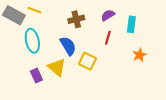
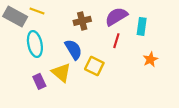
purple semicircle: (108, 15) -> (116, 17), size x1.5

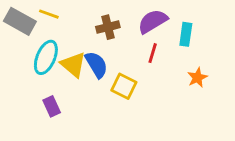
cyan ellipse: (35, 44) -> (46, 57), turned 35
yellow triangle: (61, 73) -> (73, 65), moved

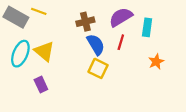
cyan ellipse: (46, 57) -> (20, 54), moved
yellow triangle: (73, 65) -> (44, 51), moved
blue semicircle: (96, 65) -> (96, 44), moved

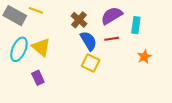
brown cross: (85, 22) -> (79, 20), turned -35
red line: (121, 42) -> (112, 39), turned 64

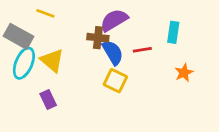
gray rectangle: (15, 16) -> (19, 36), moved
purple semicircle: (112, 16) -> (114, 20), moved
brown cross: (79, 20) -> (98, 38), moved, turned -35

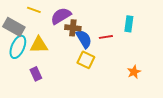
purple semicircle: (114, 20) -> (61, 16), moved
yellow triangle: (52, 60) -> (39, 45), turned -42
orange star: (184, 73) -> (134, 72), moved

